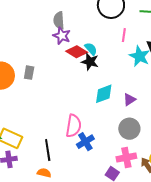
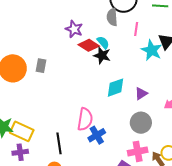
gray semicircle: (59, 20) -> (112, 17), moved

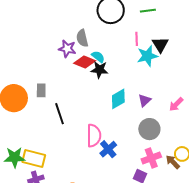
gray semicircle: (112, 17) -> (82, 38), moved
pink line: (136, 29) -> (137, 39), moved
cyan star: (152, 50) -> (147, 56), turned -30
black line: (59, 143) -> (60, 114), moved

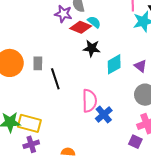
black star: (99, 70) -> (92, 48), moved
gray rectangle: (41, 90) -> (38, 63), moved
purple triangle: (145, 100) -> (140, 66), turned -40

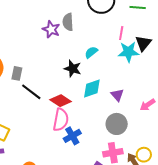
cyan semicircle: (94, 22) -> (91, 52), moved, turned -88
red diamond: (81, 27) -> (61, 101), moved
black line: (55, 79) -> (31, 92), turned -45

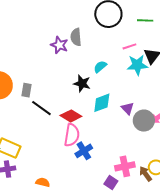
pink line: (121, 33) -> (129, 46), turned 64
gray circle: (117, 124) -> (144, 121), moved

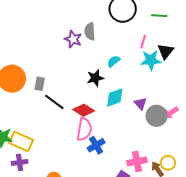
pink line: (129, 46) -> (143, 42), turned -56
black star: (82, 84) -> (95, 78), turned -30

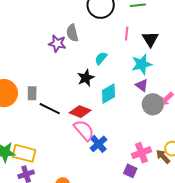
cyan star: (151, 60) -> (142, 64), moved
purple triangle: (140, 104) -> (142, 85), moved
pink semicircle: (84, 129) -> (84, 130), turned -40

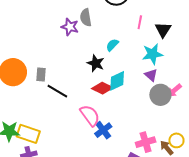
black star: (86, 78) -> (96, 63), turned -30
red diamond: (80, 112) -> (102, 88), moved

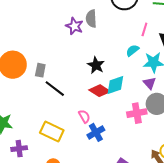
cyan semicircle: (112, 45) -> (132, 50), moved
pink semicircle: (90, 115) -> (84, 116), size x0.6
yellow rectangle: (28, 134) -> (52, 131), moved
pink cross: (146, 142) -> (137, 113), moved

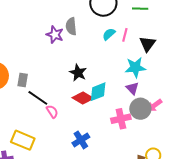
cyan semicircle: (132, 50) -> (109, 34), moved
pink semicircle: (84, 116) -> (52, 112), moved
yellow rectangle: (52, 131) -> (23, 140), moved

